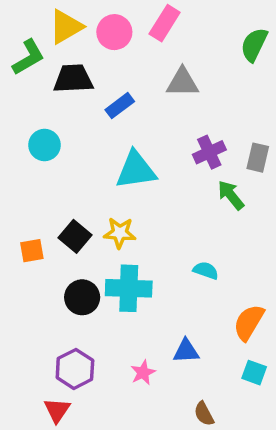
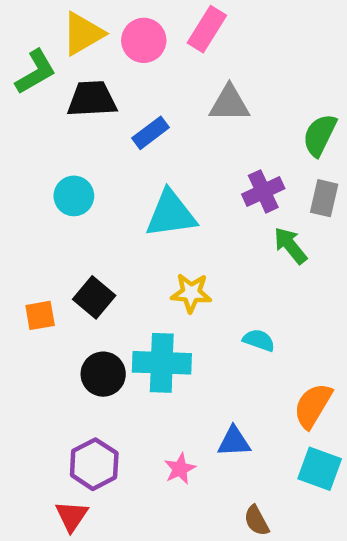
green semicircle: (254, 45) -> (320, 135), moved
cyan circle: (44, 145) -> (74, 196), moved
yellow star: (120, 233) -> (191, 293), moved
cyan square: (254, 373) -> (320, 469), size x1.4

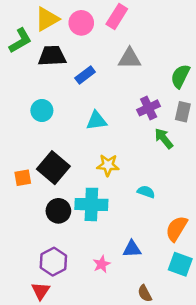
cyan triangle: (171, 214) -> (96, 121), size x0.7
black square: (94, 297) -> (53, 168), size x1.4

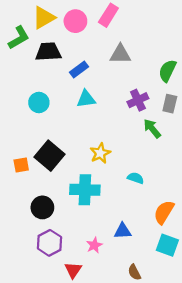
cyan triangle: (96, 121) -> (86, 99), moved
yellow star: (108, 165) -> (100, 153), turned -30
black circle: (58, 211) -> (42, 207), moved
red triangle: (41, 291) -> (73, 270), moved

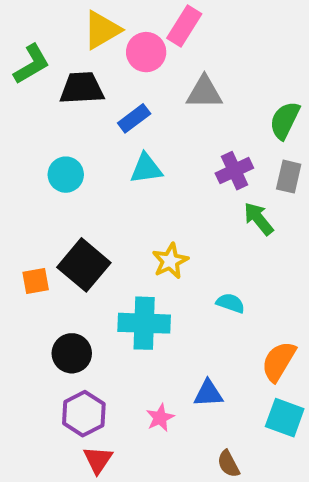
yellow triangle: (44, 18) -> (102, 30), moved
pink circle: (75, 21) -> (146, 52), moved
red triangle: (73, 270) -> (98, 460), moved

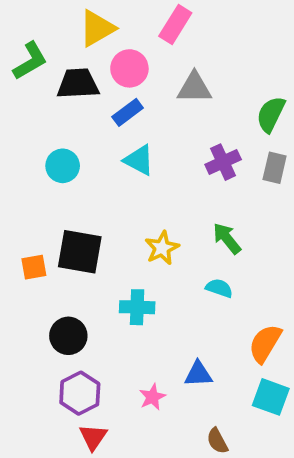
pink circle: (146, 52) -> (129, 68), moved
cyan triangle: (146, 169) -> (139, 160), turned 36
green arrow: (259, 219) -> (227, 238), moved
black square: (84, 265) -> (80, 252), turned -30
cyan cross: (144, 323) -> (137, 307), size x0.7

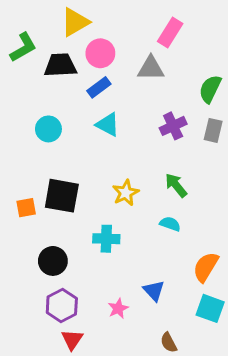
pink rectangle: (175, 25) -> (170, 33), moved
blue triangle: (198, 374) -> (154, 291), turned 50

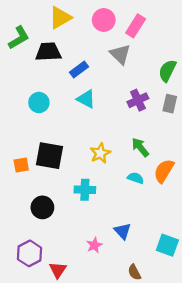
pink circle: (100, 53) -> (104, 20), moved
gray triangle: (151, 68) -> (120, 54), turned 45
orange semicircle: (206, 267) -> (164, 171), moved
purple hexagon: (62, 305) -> (29, 253), moved

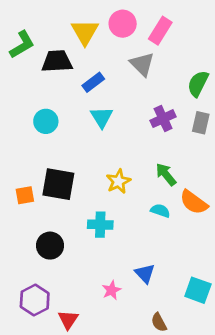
yellow triangle: (60, 18) -> (85, 32), moved, turned -30
cyan triangle: (86, 99) -> (102, 117), turned 30
orange semicircle: (164, 171) -> (194, 202), turned -85

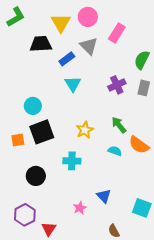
pink rectangle: (160, 31) -> (117, 33), moved
green L-shape: (22, 45) -> (16, 17), moved
gray triangle: (142, 64) -> (89, 46), moved
cyan circle: (46, 121) -> (33, 106), moved
black square: (58, 184) -> (42, 132), turned -30

